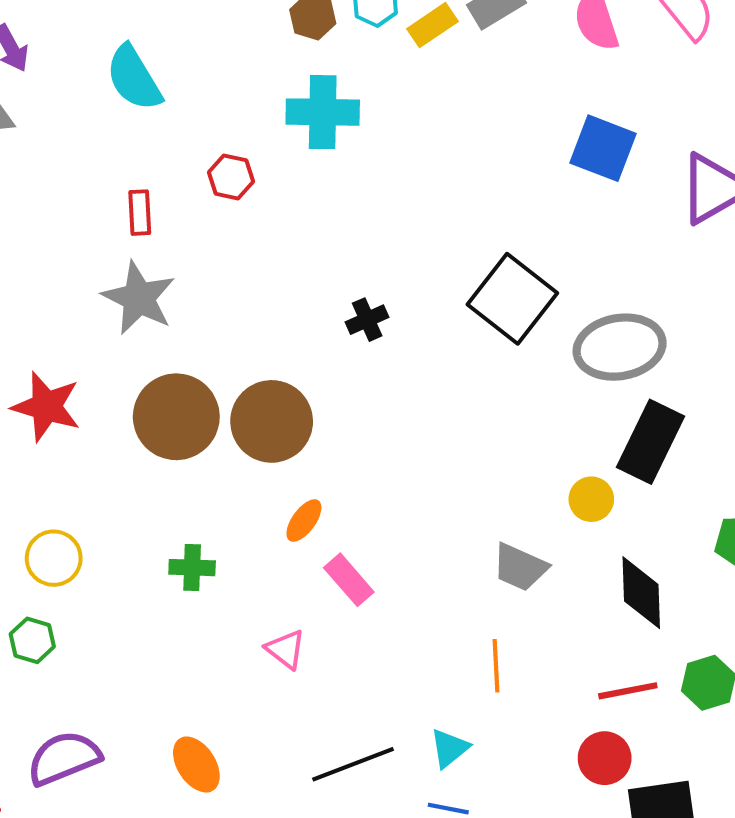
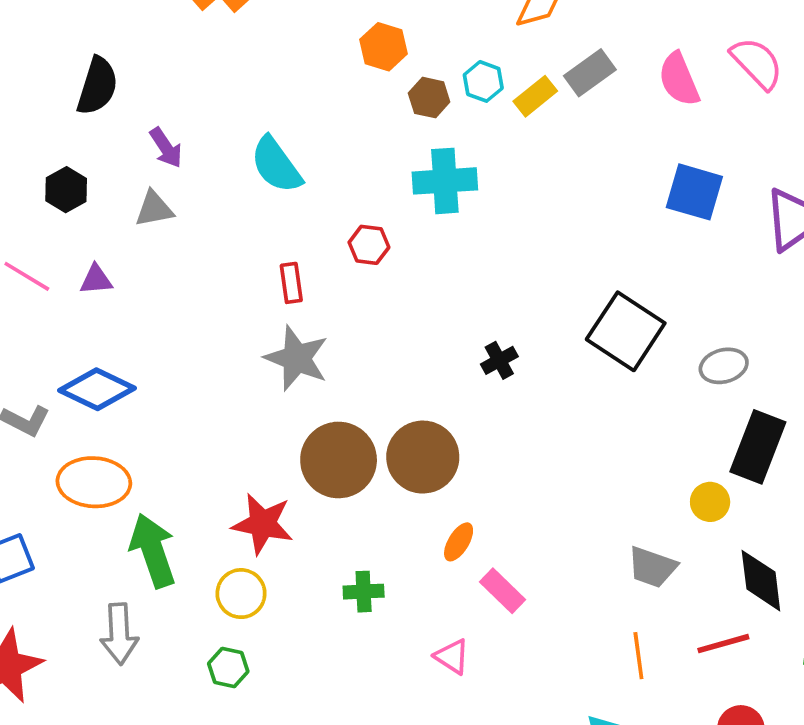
gray ellipse: (620, 347) -> (724, 366), size x0.6
red star: (46, 407) -> (263, 524), moved
red line: (628, 691) -> (723, 644), moved

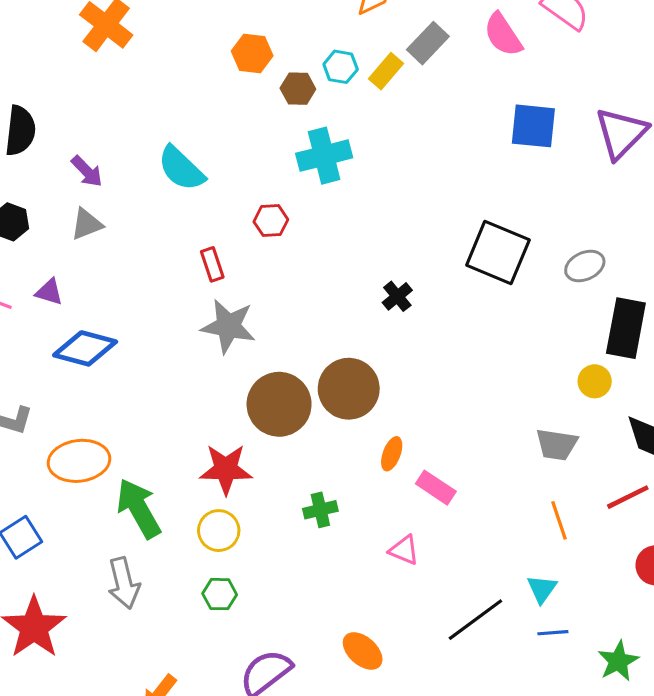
purple triangle: (96, 280) -> (49, 292), turned 32
blue diamond: (97, 389) -> (85, 348), moved

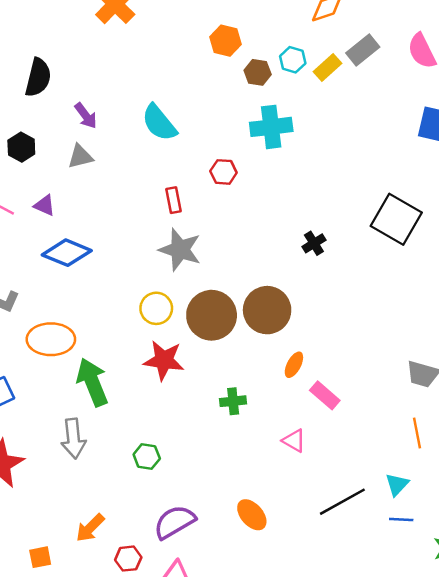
yellow circle: (219, 531) -> (156, 308), moved

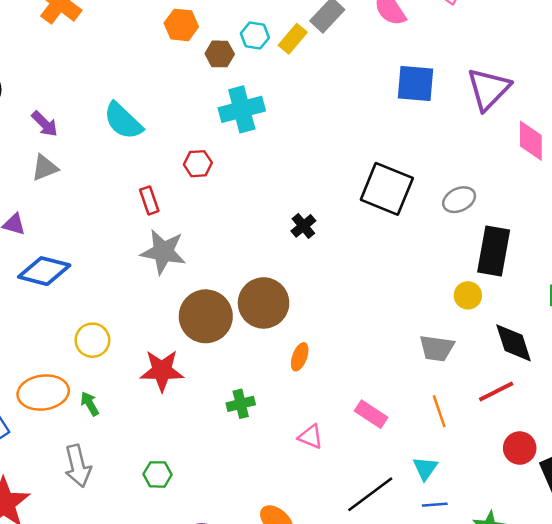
yellow circle: (156, 308) -> (92, 340), moved
orange ellipse: (51, 339) -> (43, 393), moved
green arrow: (92, 382) -> (90, 404), size x0.5
pink rectangle: (325, 395) -> (371, 414), moved

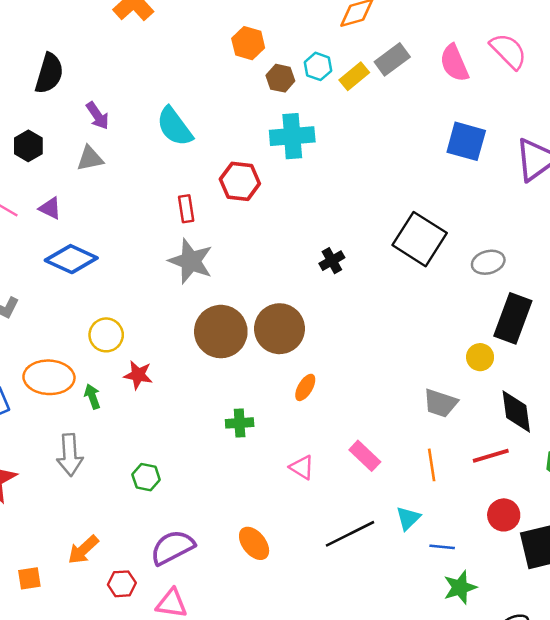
red hexagon: (198, 164) -> (240, 181), size x1.4
red star: (162, 371) -> (138, 375), moved, size x0.7
blue line: (435, 505) -> (442, 547), moved

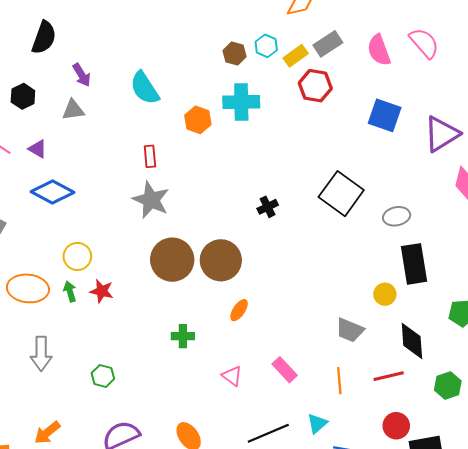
orange hexagon: (248, 43) -> (198, 120), moved
red hexagon: (240, 181) -> (315, 86), moved
black rectangle: (513, 318) -> (414, 264), turned -33
green arrow: (92, 396) -> (70, 292), moved

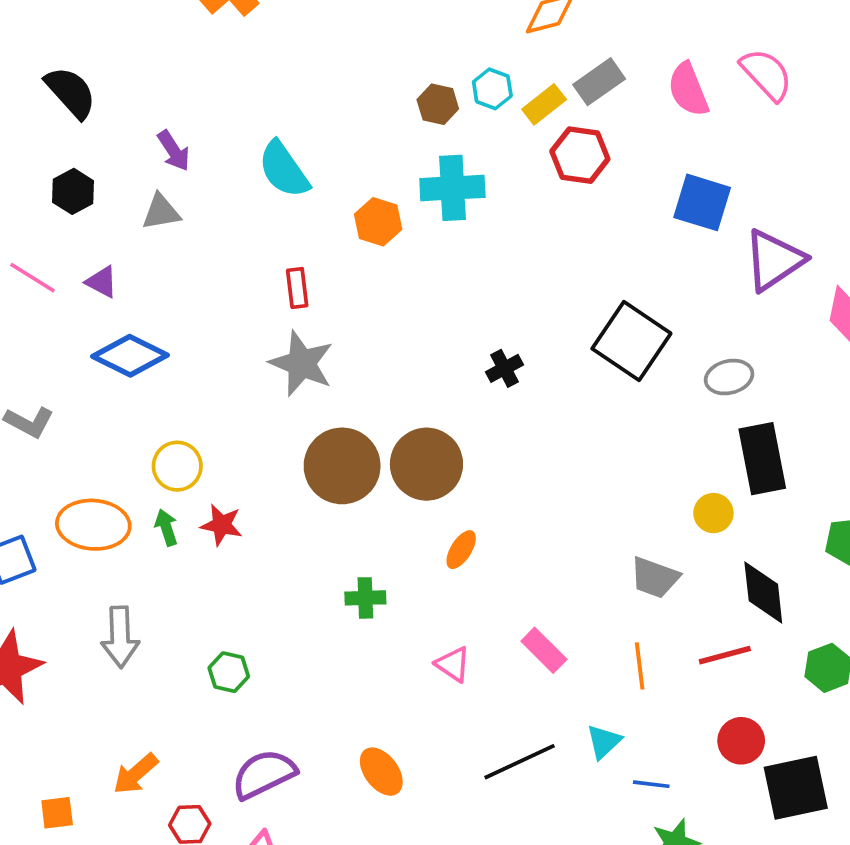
black semicircle: (44, 38) -> (71, 92), moved, turned -60
purple triangle: (442, 134) -> (774, 260), moved

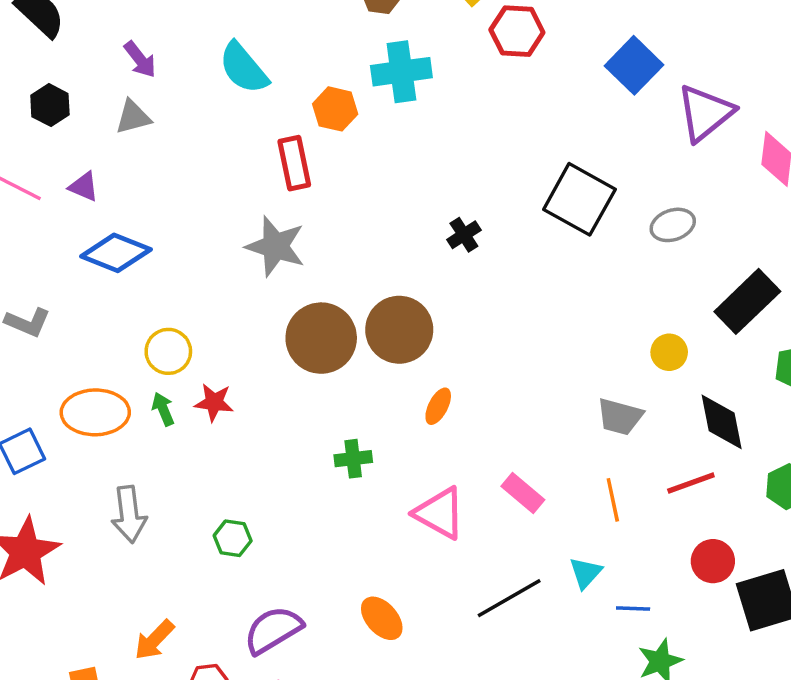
blue square: (702, 202) -> (634, 65), turned 32
red rectangle: (297, 288) -> (294, 163), moved, size x1.4
black rectangle: (762, 459) -> (747, 301), moved, turned 62
pink triangle: (453, 664) -> (440, 513), size x1.6

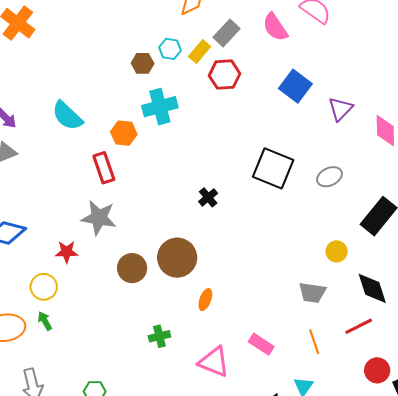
purple triangle: (705, 113) -> (340, 109), size x0.7
brown circle: (321, 338) -> (132, 268), size x0.7
red star: (214, 402) -> (67, 252), moved

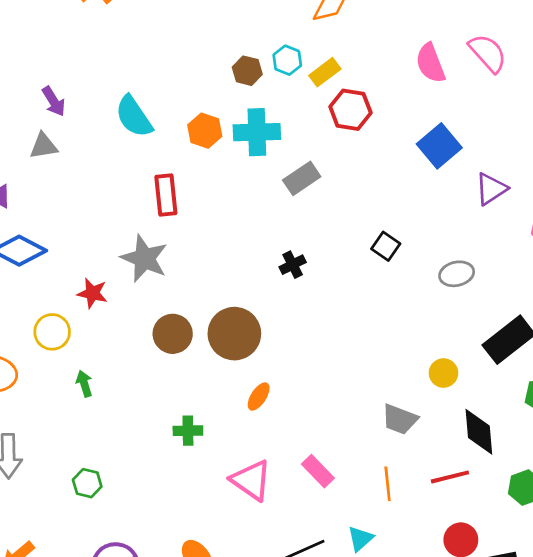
gray rectangle: (227, 33) -> (302, 178), moved
orange hexagon: (124, 133) -> (205, 131), moved
black square: (273, 168) -> (386, 246), size x0.5
green arrow: (45, 321) -> (84, 384), moved

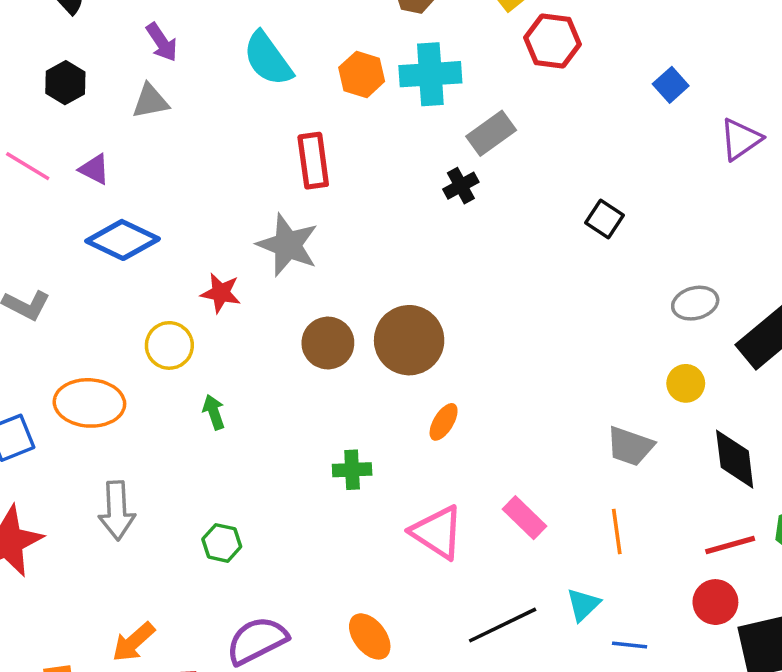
blue square: (439, 146) -> (671, 85), size x0.6
black cross: (293, 265) -> (461, 186), moved
gray ellipse: (457, 274) -> (695, 303), moved
red line: (450, 477) -> (730, 545), moved

